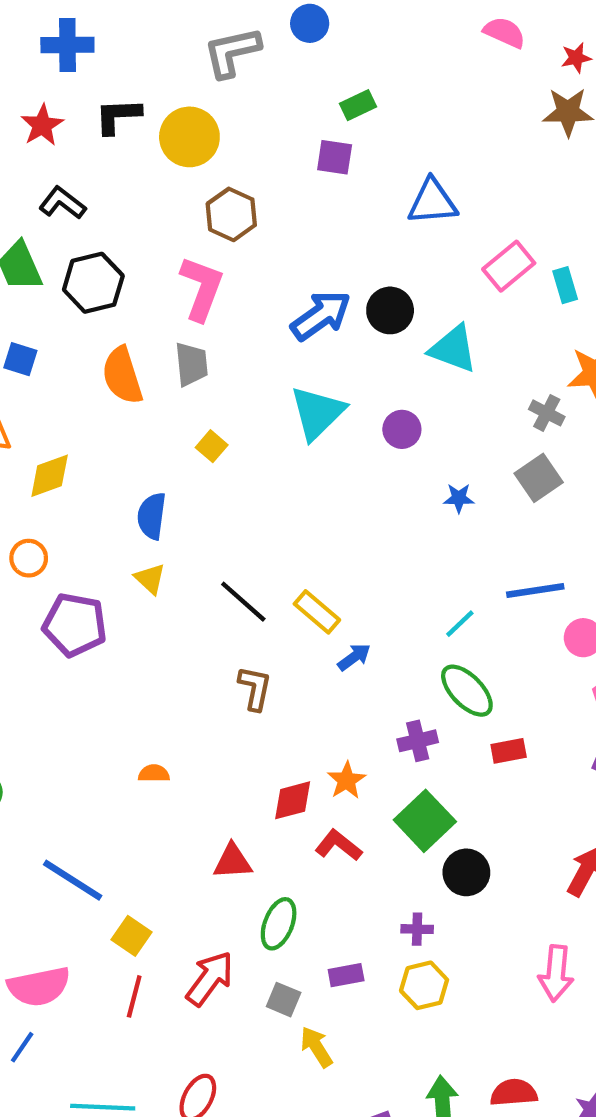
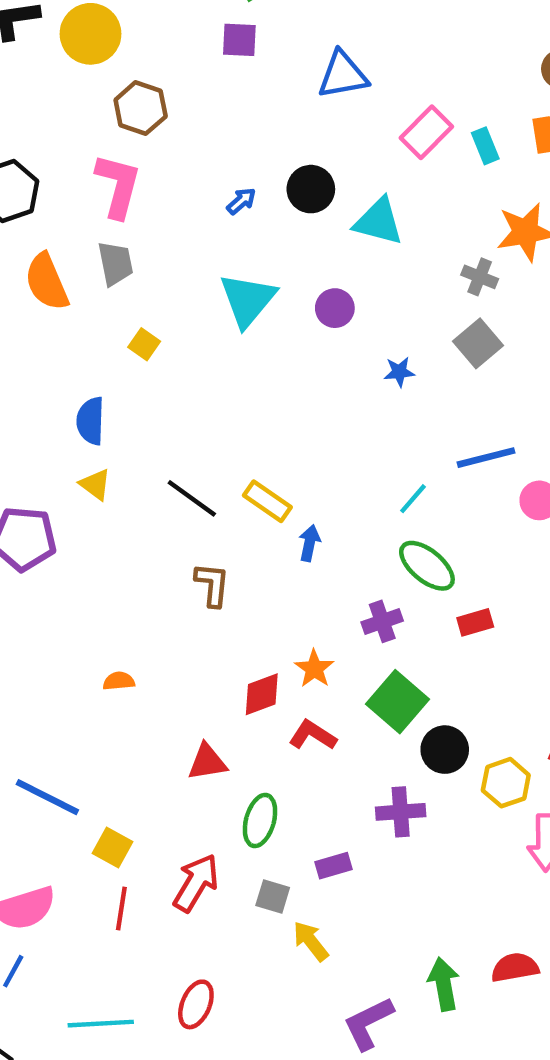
blue arrow: (321, 315) -> (241, 201), size x0.5
blue arrow: (354, 657) -> (309, 543), turned -36
purple cross: (417, 929) -> (401, 812), size x1.5
yellow hexagon: (424, 985) -> (506, 783), moved

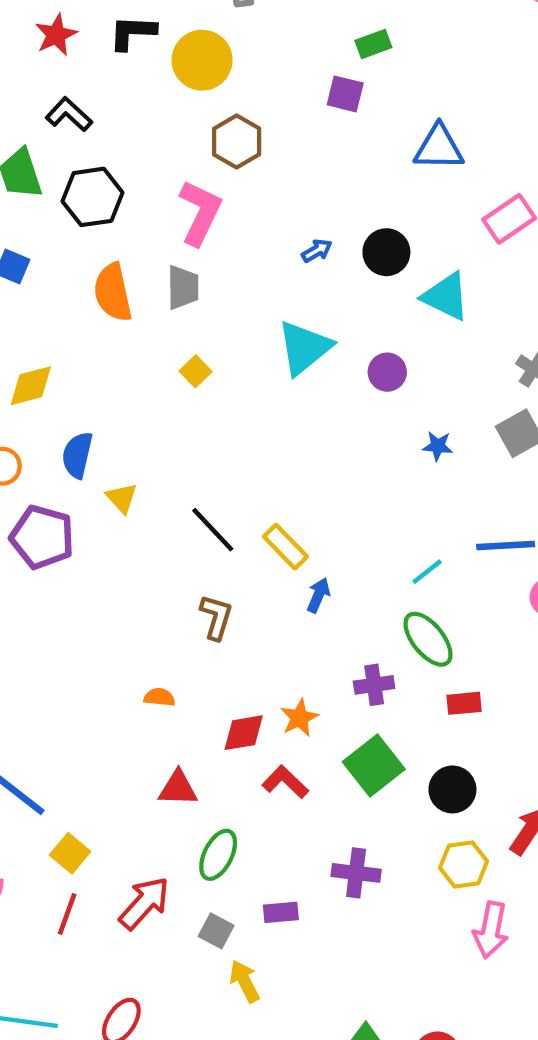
blue semicircle: (91, 421) -> (77, 455), moved
orange semicircle: (119, 681) -> (159, 697), moved
black circle: (445, 750) -> (452, 789), moved

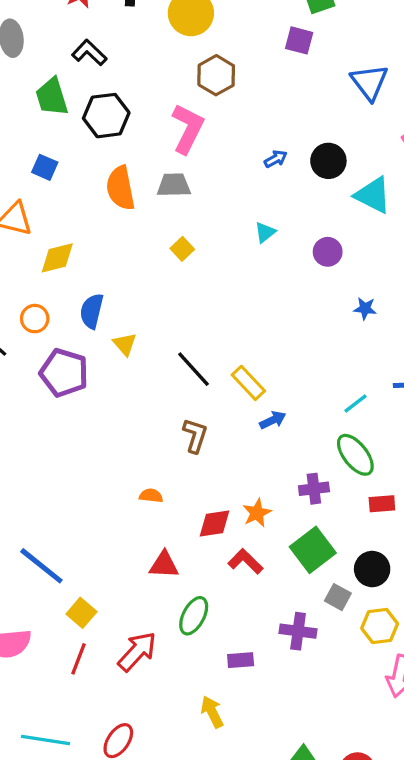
blue triangle: (439, 148) -> (369, 82), turned 51
gray trapezoid: (183, 287) -> (174, 185), turned -92
cyan triangle: (304, 348) -> (265, 232), size x0.5
blue arrow: (318, 595) -> (273, 420), turned 40
gray square: (216, 931) -> (338, 597), moved

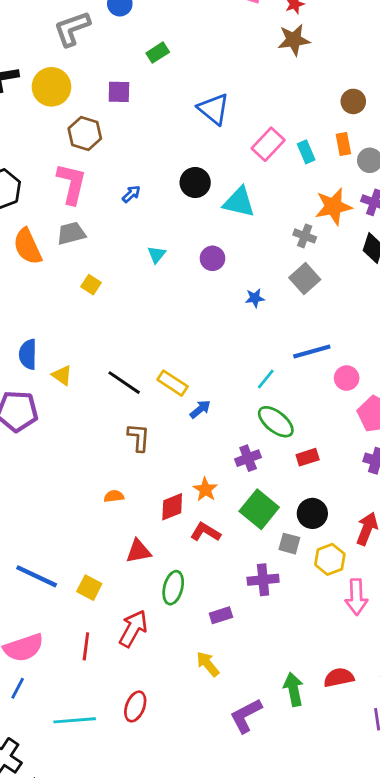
purple square: (299, 40) -> (119, 92), moved
blue arrow: (276, 159) -> (131, 194), moved
yellow square: (81, 613) -> (89, 588), moved

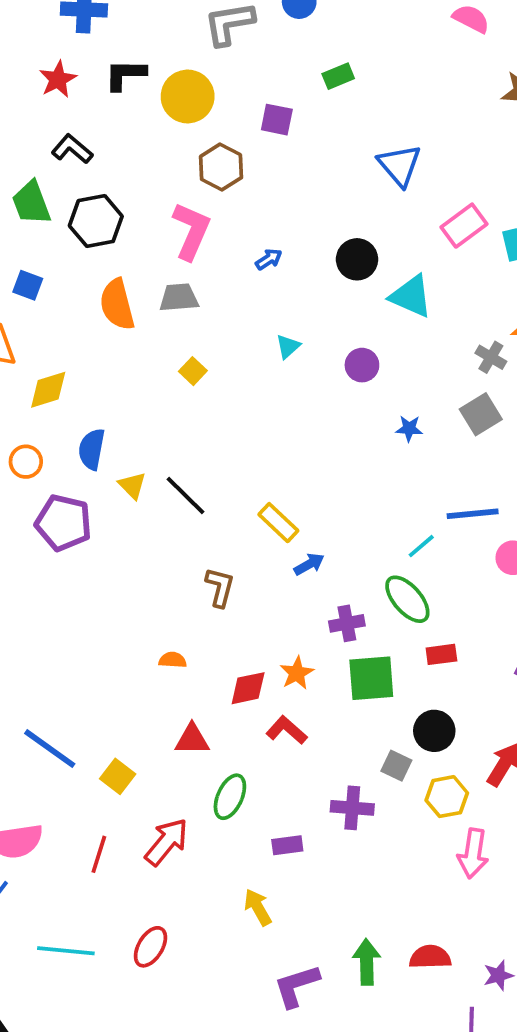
cyan line: (266, 379) -> (421, 546), moved
black line: (124, 383) -> (186, 495), moved
purple cross: (248, 458) -> (347, 623), moved
green square: (259, 509) -> (371, 678), moved, turned 36

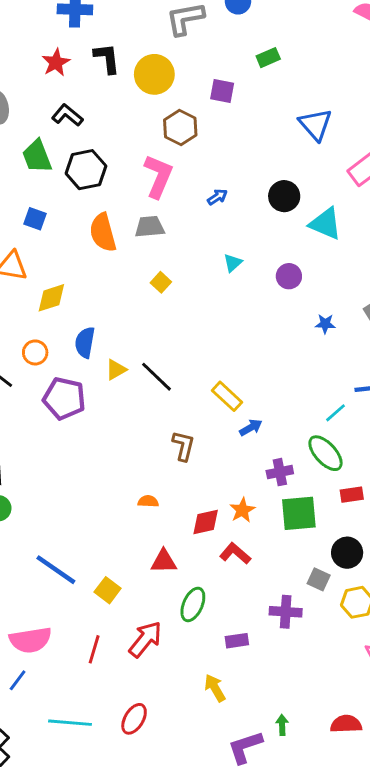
black L-shape: (125, 75) -> (107, 58), turned 84
yellow triangle: (132, 485) -> (116, 370), turned 45
green arrow: (367, 962) -> (282, 725), moved, size x0.6

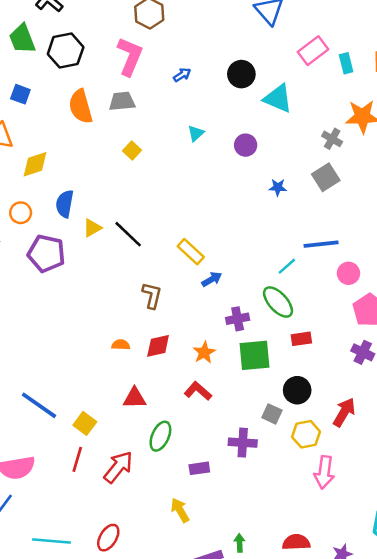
red diamond: (206, 522) -> (158, 346), moved
red line: (94, 649) -> (77, 459), moved

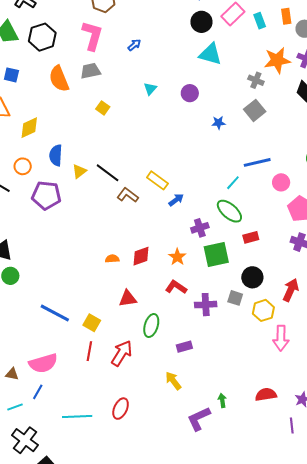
black circle: (241, 74) -> (201, 22), moved
brown L-shape: (152, 295) -> (128, 195), moved, turned -60
purple cross: (243, 443) -> (206, 305), moved

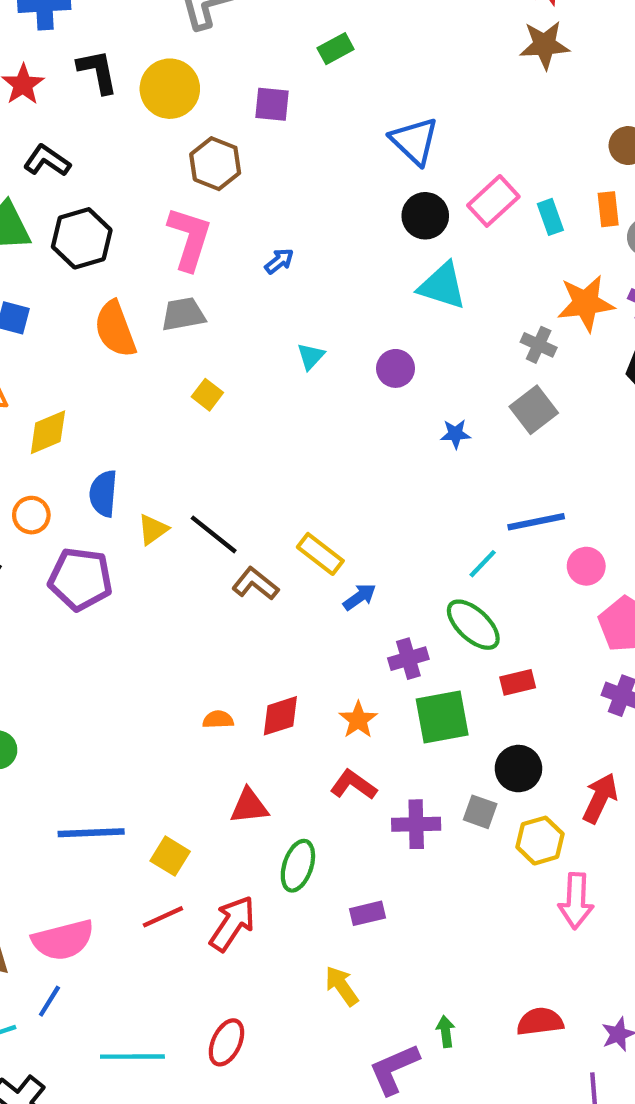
blue line: (55, 313) -> (91, 833), turned -32
red line: (89, 351) -> (163, 917), turned 54

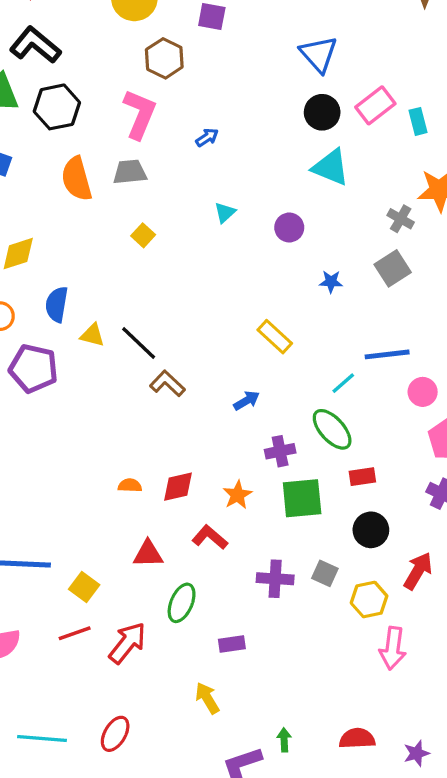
black L-shape: (47, 161) -> (35, 45), size x1.4
yellow triangle: (153, 529) -> (92, 335), turned 45
yellow rectangle: (320, 554) -> (275, 337), moved
black circle: (518, 769) -> (371, 530), moved
red L-shape: (353, 785) -> (210, 537), moved

